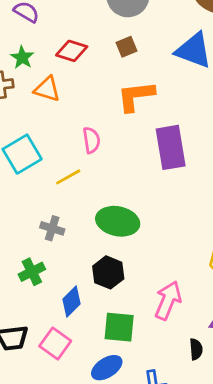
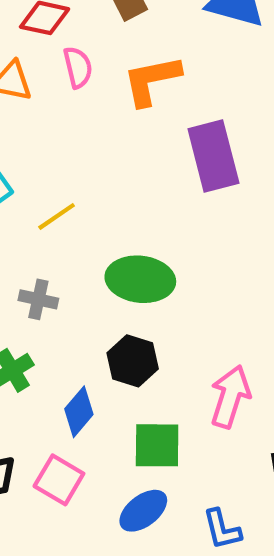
pink semicircle: (91, 140) -> (78, 67), moved

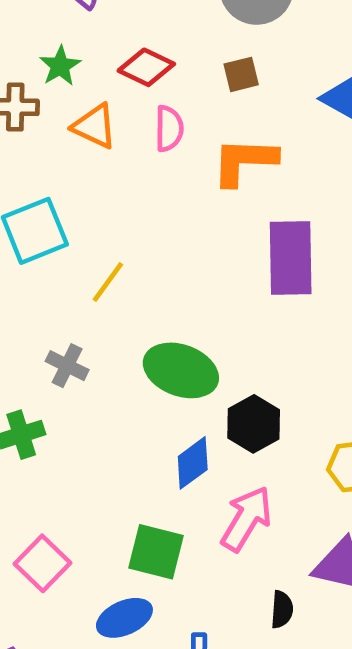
yellow line: (57, 216) -> (108, 282), turned -33
black hexagon: (133, 361) -> (254, 424), moved
blue diamond: (79, 412) -> (193, 463), moved

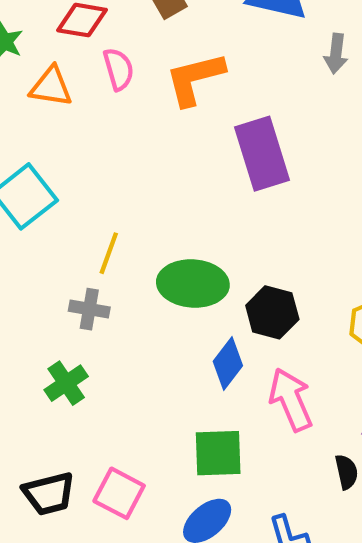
yellow line: (108, 282) -> (109, 253), moved
pink arrow: (246, 519) -> (291, 400), turned -38

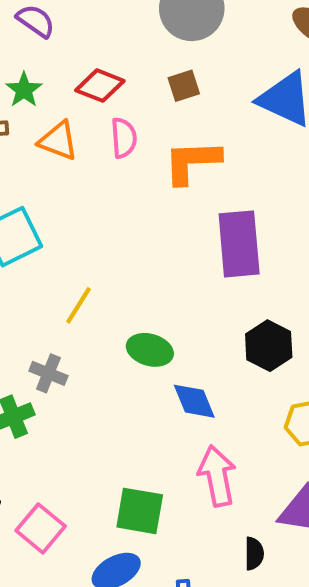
green ellipse: (193, 284) -> (150, 350), size x0.7
gray cross: (89, 309) -> (48, 373), moved
black hexagon: (272, 312) -> (269, 346), moved
blue diamond: (228, 364) -> (194, 401), moved, turned -72

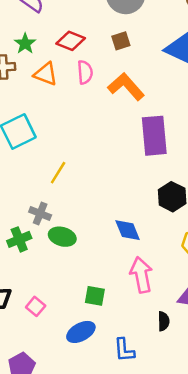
orange L-shape: (192, 162) -> (126, 87), turned 51
green ellipse: (150, 350) -> (62, 237), moved
green square: (140, 511) -> (95, 296), size x0.7
pink square: (41, 528) -> (36, 306), size x0.7

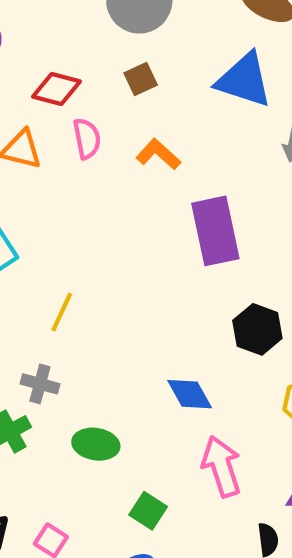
orange L-shape: (126, 87) -> (158, 154), size x0.7
green ellipse: (62, 237) -> (96, 444), moved
green square: (95, 296) -> (148, 511), turned 30

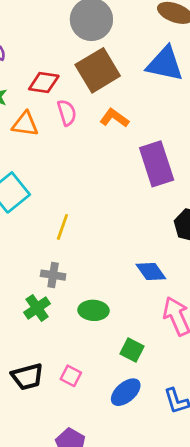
brown square: (141, 79) -> (98, 70), size x2.0

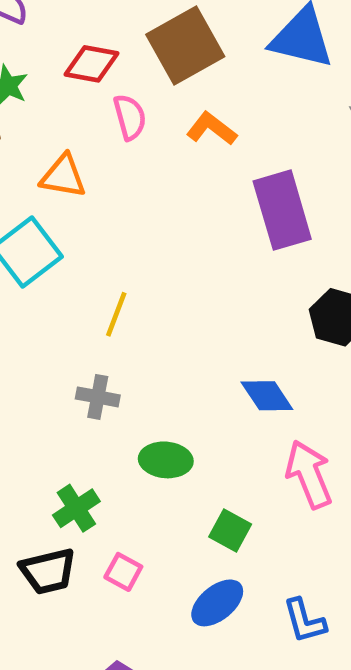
orange triangle: (25, 124) -> (63, 176), moved
green cross: (37, 308) -> (76, 508), moved

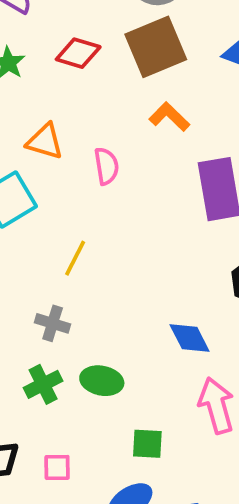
pink semicircle: (130, 117) -> (106, 166), moved
green cross: (76, 508) -> (43, 384), moved
green square: (230, 530) -> (147, 444), turned -32
pink square: (123, 572) -> (57, 467), turned -36

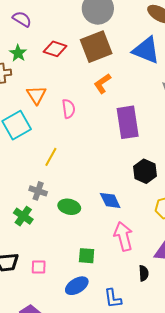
orange L-shape: (169, 117) -> (102, 84), turned -80
orange triangle: (45, 141) -> (36, 95), turned 40
green ellipse: (102, 381) -> (69, 207), moved
green cross: (43, 384) -> (23, 216), moved, turned -30

